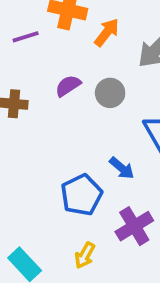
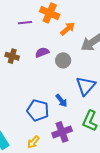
blue pentagon: (81, 195) -> (38, 110), turned 30

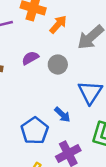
blue pentagon: (38, 110) -> (35, 131), turned 30

